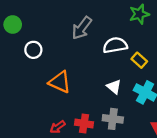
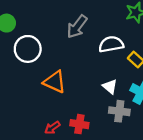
white circle: (33, 50) -> (28, 49), size x1.5
gray cross: (113, 119) -> (119, 111), moved

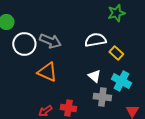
gray arrow: (77, 27) -> (50, 41), moved, turned -105

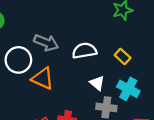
white semicircle: (95, 40) -> (84, 51), moved
white circle: (24, 44) -> (18, 60), moved

